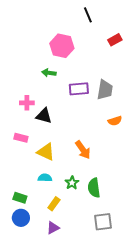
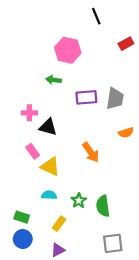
pink rectangle: (21, 138) -> (33, 151), moved, turned 40
orange arrow: (83, 150) -> (91, 152), moved

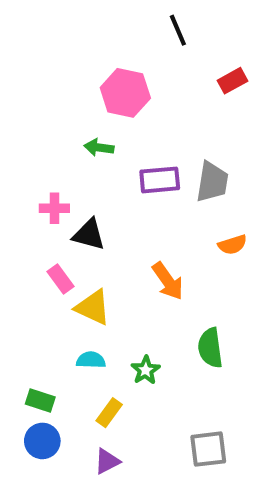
green semicircle: (103, 206) -> (210, 348), moved

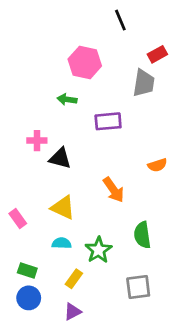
gray trapezoid: (212, 182) -> (144, 83), moved
pink rectangle: (61, 279) -> (18, 219), moved
green star: (146, 370) -> (99, 250), size x1.4
gray square: (208, 449) -> (138, 287), moved

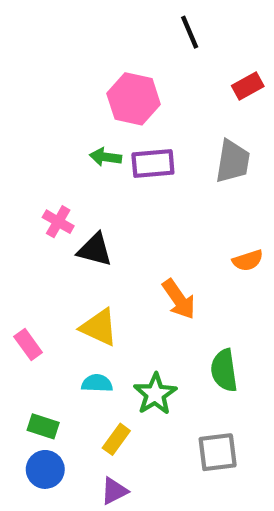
gray trapezoid: (144, 83) -> (233, 161), moved
purple rectangle: (108, 121) -> (153, 164), moved
pink cross: (37, 141) -> (58, 222), turned 30

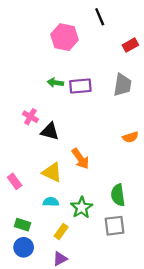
pink hexagon: (134, 99) -> (65, 37), moved
orange arrow: (179, 299) -> (80, 159), moved
gray square: (218, 452) -> (114, 226), moved

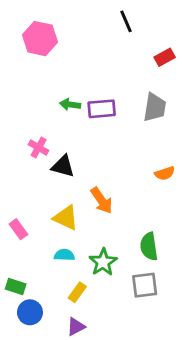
pink hexagon: (65, 37) -> (40, 39), moved
green rectangle: (22, 225) -> (16, 287), moved

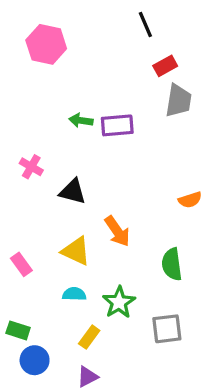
red rectangle: (165, 57) -> (165, 66), moved
gray trapezoid: (155, 107) -> (178, 101), moved
pink cross: (39, 147) -> (31, 167), moved
green semicircle: (149, 246) -> (172, 264), moved

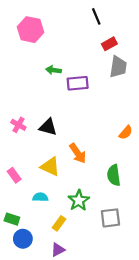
green arrow: (81, 120) -> (54, 70), moved
pink cross: (31, 167) -> (18, 125), moved
orange semicircle: (190, 200) -> (126, 133), turned -32
cyan semicircle: (74, 294) -> (40, 197), moved

